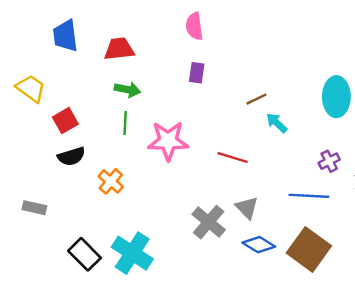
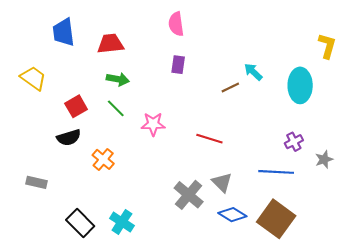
red square: (65, 121) -> (76, 106), moved
green line: (125, 123) -> (116, 108), turned -48
cyan arrow: (277, 123) -> (253, 72), moved
pink star: (168, 141) -> (153, 124), size x0.7
cyan cross: (132, 253) -> (122, 222), size x0.7

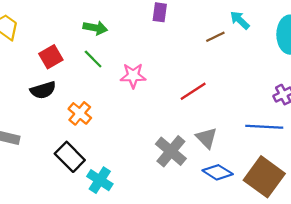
red line: (209, 139) -> (193, 91), turned -50
black rectangle: (80, 223) -> (70, 157), moved

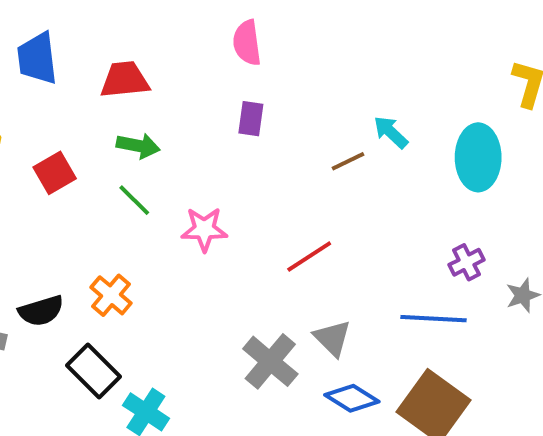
red square: (51, 57) -> (55, 173), moved
black semicircle: (43, 90) -> (41, 311), moved

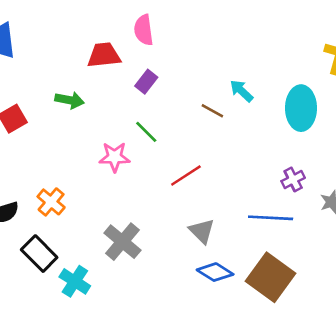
red trapezoid: (125, 80) -> (104, 55), moved
purple rectangle: (251, 119) -> (146, 82), turned 30
brown line: (348, 161) -> (212, 111), turned 55
green line: (134, 200) -> (146, 132), moved
gray cross: (270, 361) -> (122, 242), moved

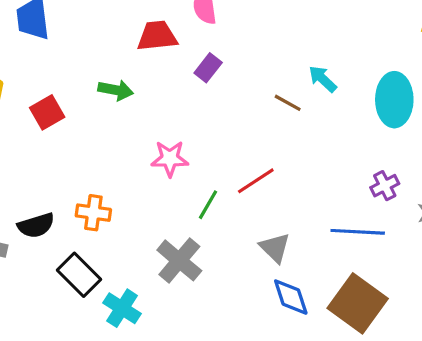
green line: (146, 132) -> (208, 205), moved, turned 75
orange cross: (51, 202) -> (93, 213), turned -32
blue diamond: (215, 272) -> (291, 297), turned 40

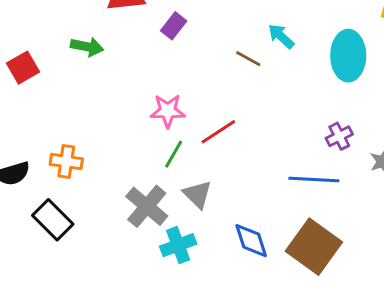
pink star: (170, 159) -> (168, 111), moved
gray triangle: (275, 248) -> (198, 194), moved
cyan cross: (122, 308) -> (178, 245), moved, turned 36

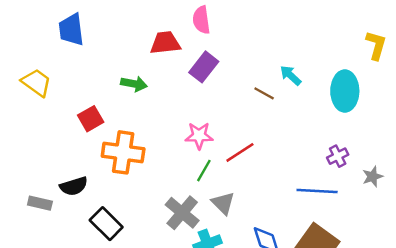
purple rectangle: (174, 26) -> (204, 67), size x1.4
red square: (23, 68) -> (91, 119), moved
orange cross: (66, 162) -> (123, 152), moved, size x1.6

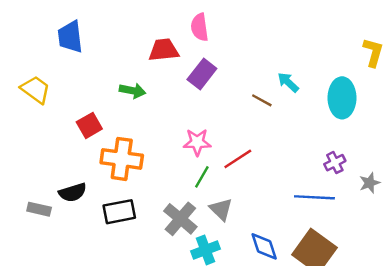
black rectangle: (106, 224) -> (119, 212), moved, turned -56

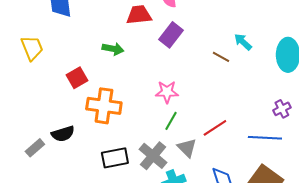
yellow trapezoid: (35, 89) -> (32, 48), turned 32
red line: (238, 159) -> (215, 128), moved
gray rectangle: (39, 209) -> (35, 148), turned -54
black rectangle: (119, 212) -> (115, 158), moved

